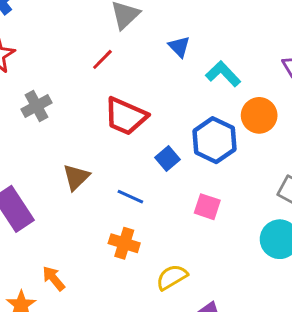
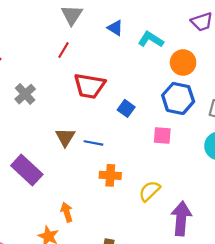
blue hexagon: (214, 140) -> (178, 98), moved
blue line: (130, 197) -> (93, 143), moved
orange arrow: (54, 278) -> (67, 212), turned 36

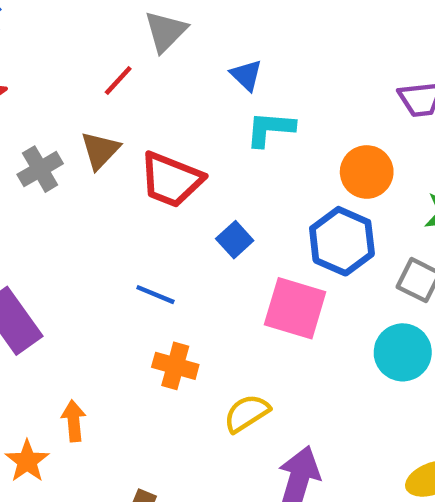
cyan L-shape: (151, 39) -> (270, 129), moved, turned -40
red line: (63, 50) -> (118, 80), moved
pink square: (162, 135) -> (295, 308), size x1.6
brown triangle: (65, 137) -> (100, 150), moved

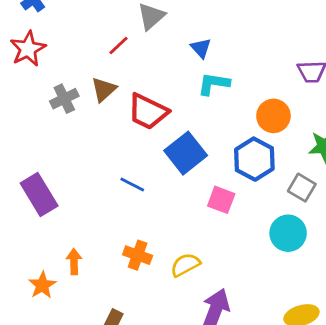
blue square: (235, 240) -> (186, 153), size x1.8
pink square: (295, 308) -> (221, 200), size x0.7
orange cross: (175, 366) -> (138, 255), moved

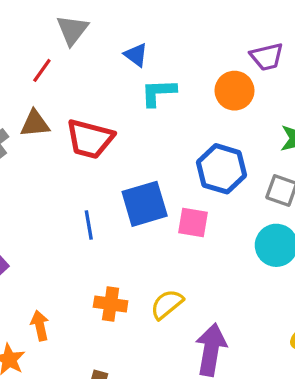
brown triangle: (104, 89) -> (35, 124), turned 48
orange circle: (273, 116) -> (235, 91), moved
blue square: (186, 153) -> (145, 204), moved, turned 33
blue line: (132, 184) -> (89, 225), turned 65

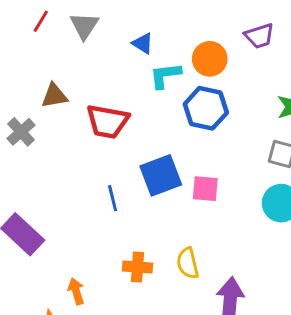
red line: (42, 70) -> (41, 21), moved
orange circle: (235, 91) -> (210, 59), moved
brown triangle: (35, 124) -> (54, 96), moved
blue hexagon: (222, 169) -> (206, 108), moved
yellow semicircle: (167, 304) -> (188, 263), turned -60

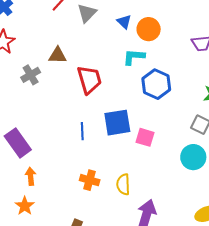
blue triangle: (143, 43) -> (124, 22), moved
orange circle: (210, 59) -> (149, 29), moved
red trapezoid: (108, 121) -> (89, 80), turned -128
orange arrow: (76, 291) -> (31, 176), moved

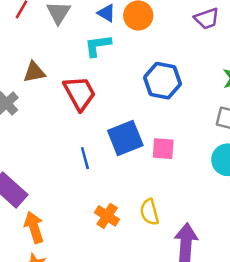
cyan L-shape: (134, 57) -> (98, 46), moved
orange arrow: (31, 176) -> (34, 227), size x1.4
orange cross: (90, 180) -> (107, 216), turned 30

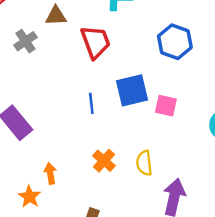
orange arrow: (34, 227) -> (50, 173), moved, size x0.7

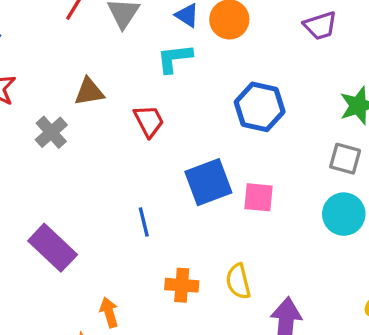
red trapezoid: (95, 42) -> (149, 121), size x0.7
blue line: (91, 103) -> (144, 222), moved
orange cross: (104, 161) -> (182, 285), turned -30

